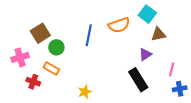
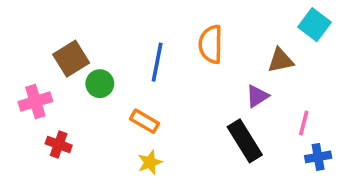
cyan square: (147, 14) -> (314, 25), moved
orange semicircle: (119, 25) -> (211, 44), turned 110
orange rectangle: (51, 69) -> (145, 121), moved

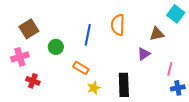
brown square: (71, 59) -> (29, 29), moved
black rectangle: (245, 141) -> (124, 85), moved, turned 30
yellow star: (150, 162) -> (94, 88), moved

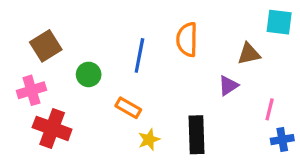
cyan square: (176, 14) -> (279, 22), turned -30
red cross: (33, 81) -> (52, 128), size x1.6

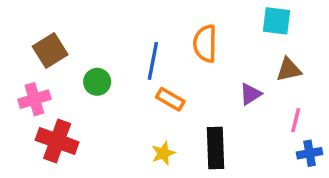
cyan square: (279, 22) -> (276, 21), moved
brown triangle: (249, 54) -> (289, 70), moved
orange rectangle: (128, 108) -> (170, 99), moved

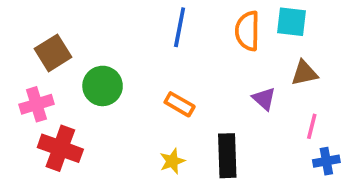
orange semicircle: (205, 44) -> (247, 31), moved
blue line: (153, 61) -> (180, 27), moved
green circle: (97, 82) -> (103, 86), size x1.4
purple triangle: (250, 94) -> (264, 99), turned -45

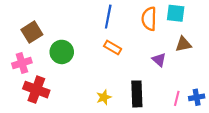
orange rectangle: (180, 104) -> (113, 48), moved
pink line: (312, 126) -> (177, 98), moved

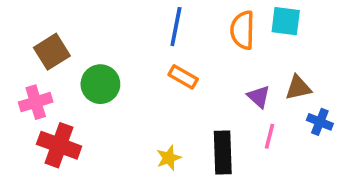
brown triangle: (183, 44) -> (298, 88), moved
blue cross: (197, 97) -> (320, 122), moved, turned 32
pink line: (177, 98) -> (269, 136), moved

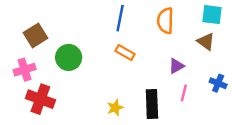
cyan square: (286, 21) -> (212, 15), moved
brown triangle: (298, 88) -> (206, 42), moved, turned 48
purple triangle: (259, 97) -> (176, 66), turned 49

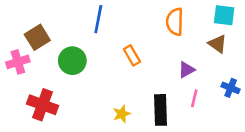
blue line: (120, 18) -> (98, 19), moved
orange rectangle: (125, 53) -> (132, 55), turned 30
pink cross: (25, 70) -> (18, 62), moved

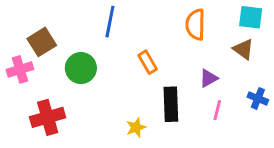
red cross: (43, 105) -> (48, 117), turned -36
black rectangle: (161, 110) -> (171, 104), moved

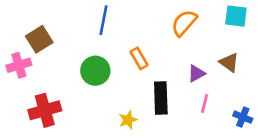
orange semicircle: (195, 25) -> (184, 23), turned 40
brown triangle: (243, 49) -> (229, 63), moved
green circle: (81, 68) -> (95, 71), moved
blue cross: (258, 98) -> (243, 117), moved

